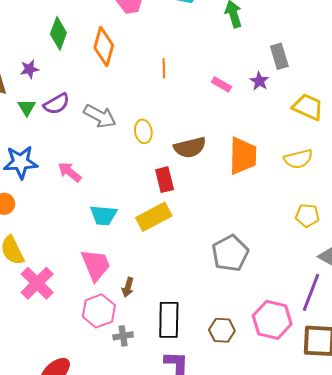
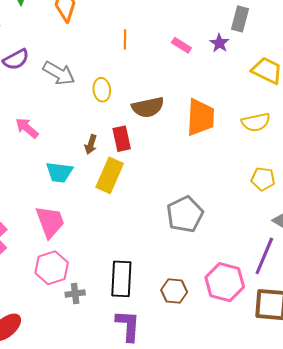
gray rectangle: (279, 56) -> (240, 19), turned 30
orange line: (164, 68) -> (125, 39), moved
yellow rectangle: (154, 217) -> (110, 175), turned -40
brown arrow: (128, 287) -> (91, 144), moved

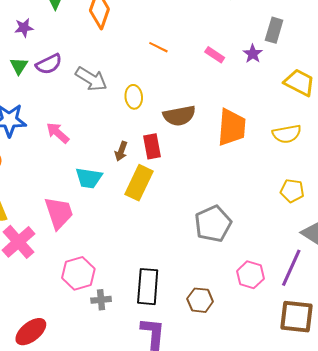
orange line: (125, 39) -> (158, 47), turned -66
pink trapezoid: (50, 222) -> (59, 213), moved
pink hexagon: (225, 282) -> (250, 275), moved, size x0.7

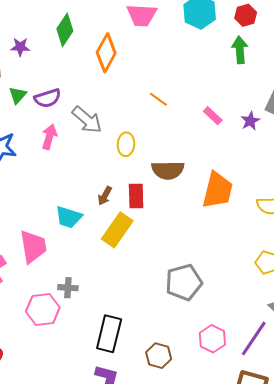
purple star: (24, 28) -> (20, 47), moved
pink arrow: (58, 133) -> (49, 137), moved, turned 55
gray cross: (101, 300) -> (68, 288), moved

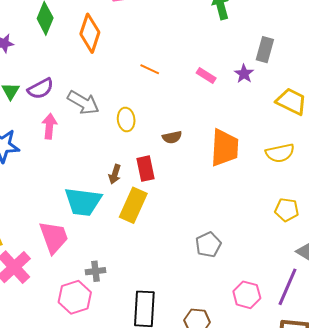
brown semicircle: (168, 170) -> (172, 137), size x0.6
cyan trapezoid: (69, 217) -> (83, 202), size x1.4
gray pentagon: (184, 282) -> (208, 245), size x0.7

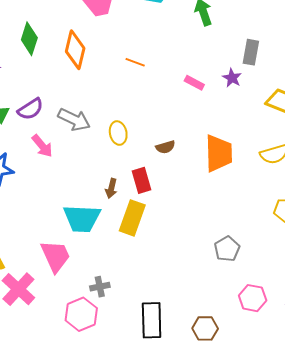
orange line: (150, 69) -> (135, 62), moved
pink arrow: (49, 126) -> (42, 146), turned 140
gray pentagon: (208, 245) -> (227, 249), moved

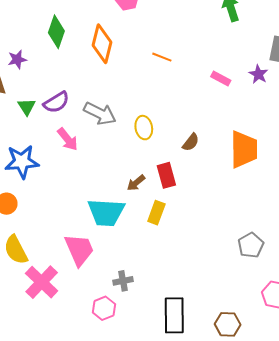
brown semicircle: (165, 147) -> (191, 142), turned -36
brown arrow: (111, 188) -> (136, 183), turned 36
yellow rectangle: (132, 218) -> (156, 213), size x0.7
pink hexagon: (81, 314) -> (104, 308), size x0.7

